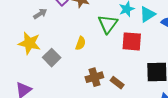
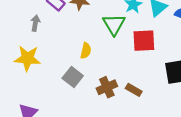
gray arrow: (40, 14) -> (35, 23), turned -40
gray square: (52, 58) -> (73, 77), moved

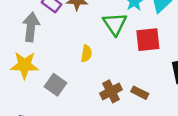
gray arrow: (35, 23) -> (31, 27), size x1.6
gray square: (73, 77) -> (56, 85), moved

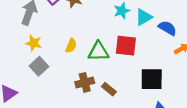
green triangle: (115, 24) -> (98, 52), moved, turned 50
yellow star: (24, 65) -> (34, 43), moved, size x0.7

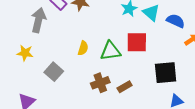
cyan triangle: (144, 17) -> (151, 13), turned -42
yellow star: (34, 43) -> (25, 53), moved
brown rectangle: (109, 89) -> (125, 87), turned -64

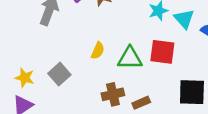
yellow star: (25, 53) -> (25, 78), moved

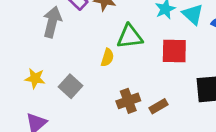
green triangle: (130, 58) -> (130, 36), moved
yellow star: (25, 78) -> (35, 78), moved

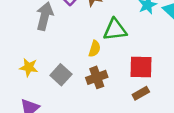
red square: (174, 51) -> (141, 67), moved
brown cross: (128, 101) -> (97, 77), moved

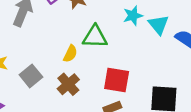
brown cross: (97, 77) -> (68, 84), turned -30

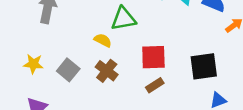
yellow semicircle: (70, 54) -> (103, 40), turned -78

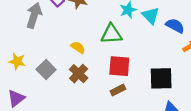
green triangle: (124, 19) -> (111, 34), moved

